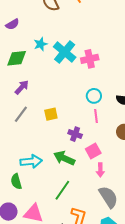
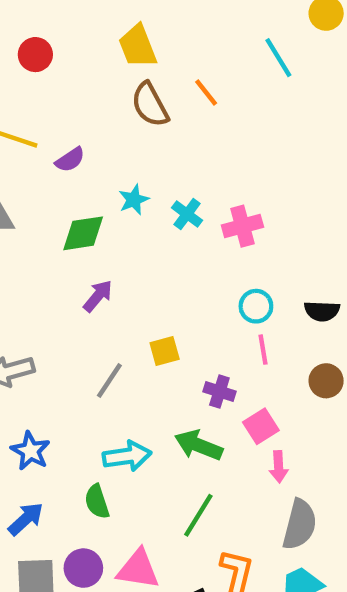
cyan cross: (65, 52) -> (187, 214), size x0.6
gray line: (21, 114) -> (109, 381), moved
gray semicircle: (108, 197) -> (300, 525), turned 50

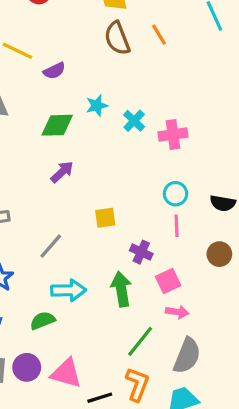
gray line: (109, 381) -> (51, 246), moved
green arrow: (199, 445) -> (121, 289), turned 52
pink arrow: (279, 467) -> (177, 312), turned -85
green semicircle: (97, 502) -> (43, 321), turned 80
green line: (198, 515) -> (140, 341), moved

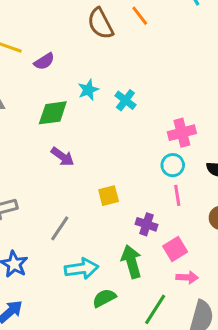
pink cross: (173, 135) -> (182, 133), moved
purple arrow: (62, 172) -> (62, 157), turned 85
green semicircle: (43, 321) -> (104, 298), moved

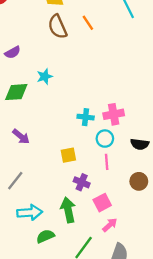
cyan cross: (125, 100) -> (86, 117), moved, turned -35
purple arrow: (62, 157) -> (21, 137), moved
yellow square: (109, 196) -> (68, 155), moved
pink arrow: (187, 277) -> (110, 225), turned -49

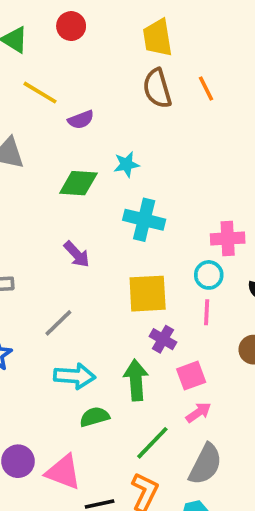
cyan cross: (86, 117) -> (144, 220), moved, size x1.5
yellow square: (68, 155) -> (148, 294), size x1.6

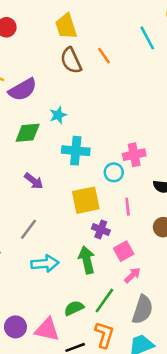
purple semicircle: (81, 120) -> (23, 90), size x1.6
cyan circle: (209, 275) -> (114, 172), moved
green semicircle: (94, 417) -> (74, 308), moved

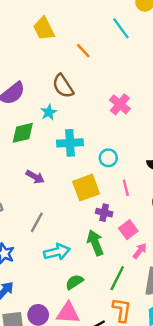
brown semicircle: (71, 61) -> (63, 86), moved
pink cross: (134, 155) -> (120, 104), moved, turned -30
green semicircle: (74, 308) -> (74, 282), moved

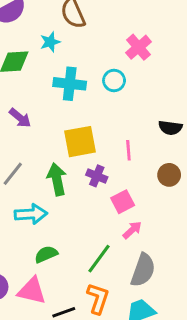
cyan circle: (108, 158) -> (114, 81), moved
green arrow: (95, 243) -> (57, 179), moved

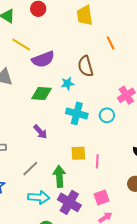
yellow square: (80, 142) -> (78, 153), size x0.7
pink line: (128, 150) -> (97, 161), moved
purple cross: (97, 176) -> (69, 202), moved, size x1.6

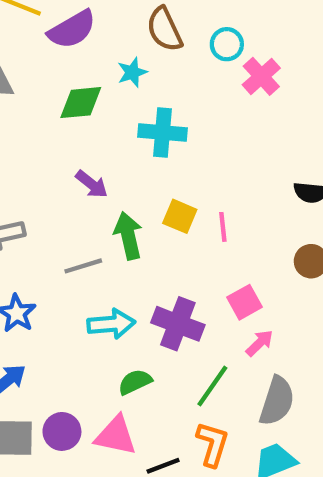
cyan circle: (107, 115) -> (227, 44), moved
yellow square: (78, 153) -> (180, 216), turned 35
gray line: (30, 169) -> (83, 266), turned 36
green arrow: (59, 176) -> (128, 236), moved

